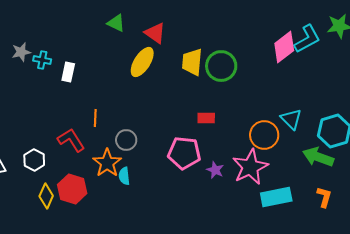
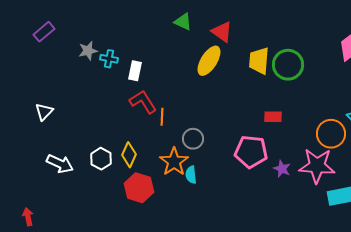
red L-shape: (71, 140) -> (143, 102), moved
pink star: (250, 167) -> (317, 166), turned 30
yellow diamond: (46, 196) -> (129, 155), moved

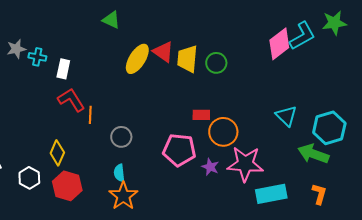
red triangle: (222, 32) -> (163, 52), moved
green circle: (288, 65) -> (216, 63), size x0.7
orange circle: (331, 134) -> (223, 132), moved
white hexagon: (101, 159) -> (29, 178), moved
orange star: (174, 162) -> (123, 196), moved

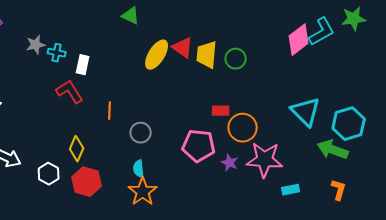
red L-shape: (71, 100) -> (70, 92), moved
cyan triangle: (286, 116) -> (306, 112), size x1.4
cyan rectangle: (271, 194) -> (291, 190), size x0.6

